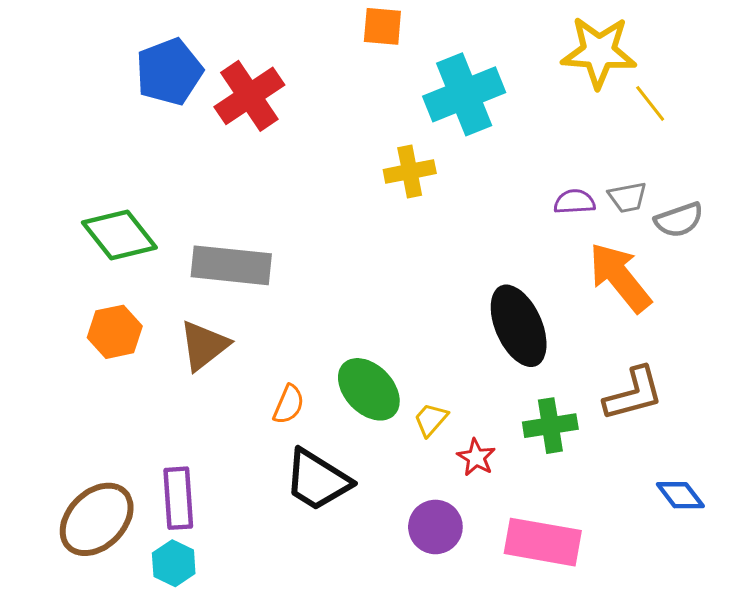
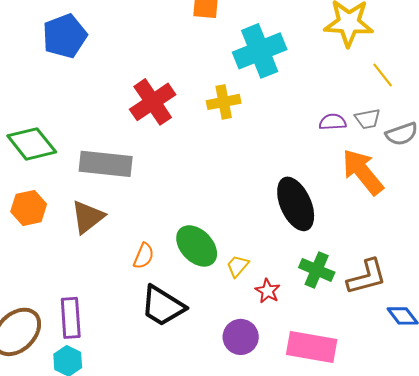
red cross: (249, 96) -> (153, 102), moved
yellow line: (650, 103) -> (383, 75), moved
brown L-shape: (634, 394) -> (367, 277), moved
green cross: (550, 426) -> (317, 270), turned 32

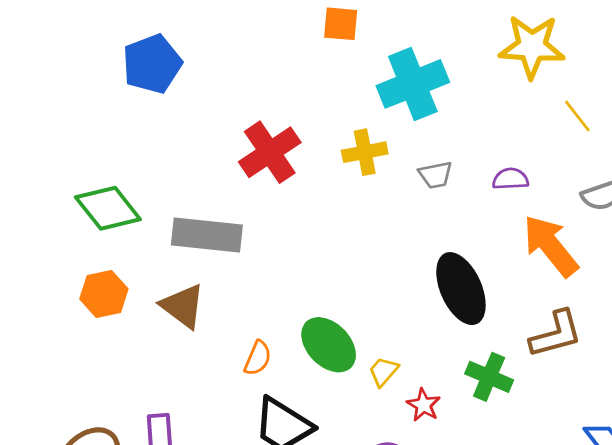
gray trapezoid: (368, 119) -> (436, 175), moved
brown triangle: (88, 217) -> (183, 306), turned -45
brown L-shape: (367, 277) -> (556, 334), moved

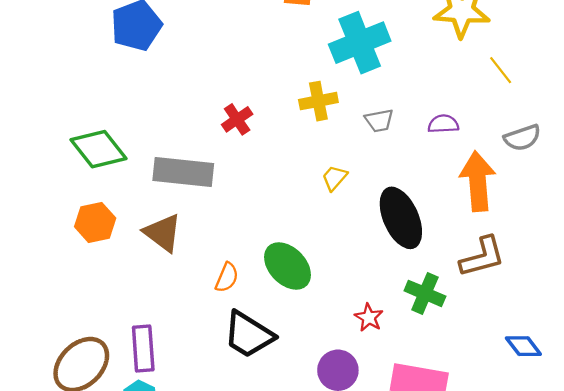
red cross: (270, 152) -> (237, 119), moved, size x0.6
orange arrow: (551, 246) -> (478, 181), turned 34
yellow trapezoid: (383, 371) -> (334, 178), moved

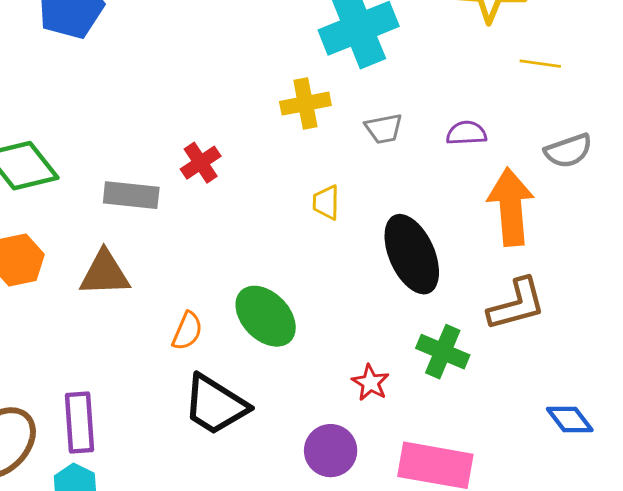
yellow line: (501, 70) -> (540, 64), turned -44
red cross: (237, 119) -> (201, 163), moved
gray rectangle: (183, 172) -> (131, 195), size x0.7
yellow trapezoid: (334, 178) -> (326, 202), turned -40
brown triangle: (163, 233) -> (105, 273), turned -39

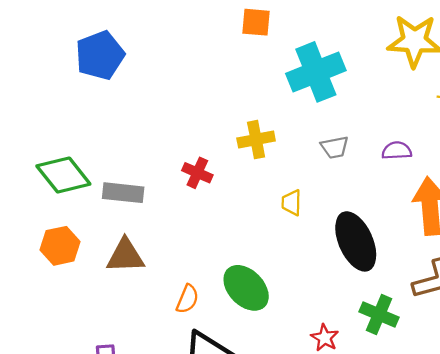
yellow cross: (305, 104) -> (256, 140), moved
red cross: (201, 163) -> (197, 173), turned -32
gray rectangle: (131, 195) -> (123, 193), moved

